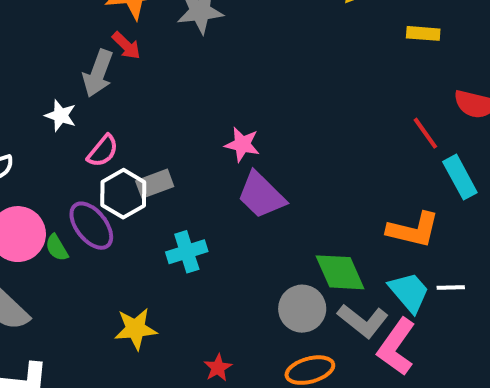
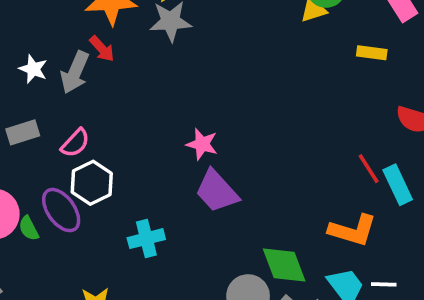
white star: (61, 116) -> (33, 69), moved
red line: (425, 133) -> (369, 169), moved
gray rectangle: (155, 184) -> (23, 132), moved

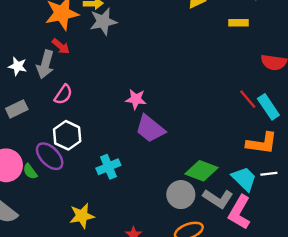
pink semicircle: (75, 143) -> (63, 95), moved
orange L-shape: (353, 230) -> (262, 143), moved
green diamond: (284, 265) -> (202, 171), turned -40

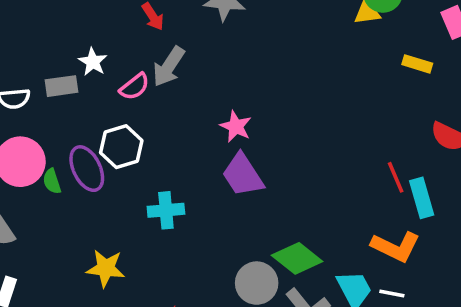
gray arrow: (45, 64) -> (169, 67), moved
white star: (18, 66) -> (93, 62), moved

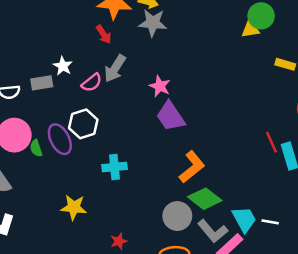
pink star: (236, 126) -> (160, 86), moved
purple trapezoid: (243, 175) -> (170, 116), moved
orange L-shape: (396, 247) -> (192, 167), moved, turned -64

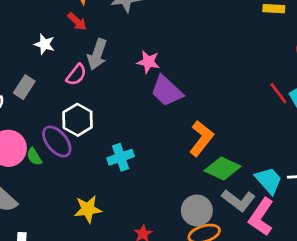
white star: (63, 66) -> (44, 44), moved
gray rectangle: (42, 83) -> (24, 87), turned -35
gray circle: (177, 216) -> (197, 210), moved

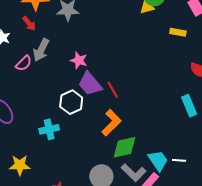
red line: (278, 93) -> (113, 90), moved
white hexagon: (78, 120) -> (71, 102), moved
green diamond: (222, 168) -> (125, 147), turned -44

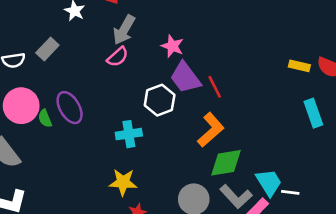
yellow rectangle: (178, 32) -> (299, 66), moved
pink semicircle: (24, 63) -> (118, 57), moved
white line: (179, 160) -> (290, 192), moved
yellow star: (20, 165) -> (123, 182), moved

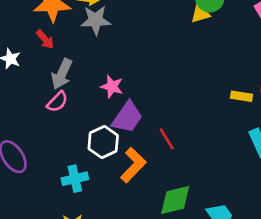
purple trapezoid: (185, 78) -> (127, 117), turned -104
red line: (215, 87) -> (167, 139), moved
orange L-shape: (211, 130) -> (133, 165), moved

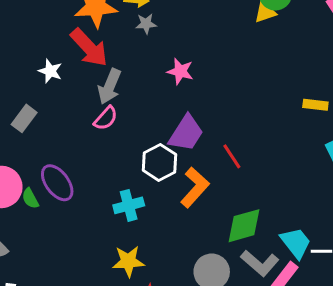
gray star: (96, 20) -> (146, 24), size x0.6
red arrow: (45, 39) -> (89, 48), size x1.8
pink star: (112, 87) -> (180, 71), moved

